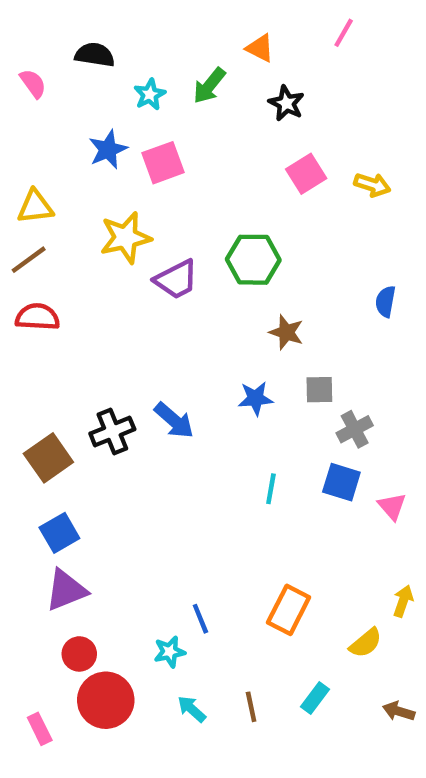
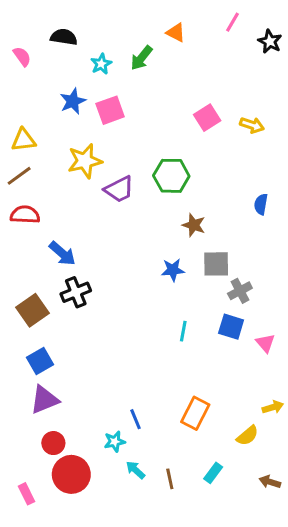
black star: (286, 103) -> (270, 42), moved
gray square: (319, 390) -> (216, 264), size x1.4
blue arrow: (174, 420) -> (62, 253), moved
yellow arrow: (403, 601) -> (273, 407), turned 54
cyan arrow: (192, 709) -> (135, 470), moved

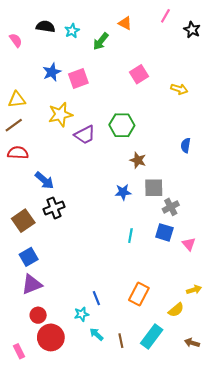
cyan star: (101, 64) -> (72, 31), moved
pink square: (207, 118) -> (139, 74), moved
cyan rectangle: (213, 473) -> (152, 336), size x1.6

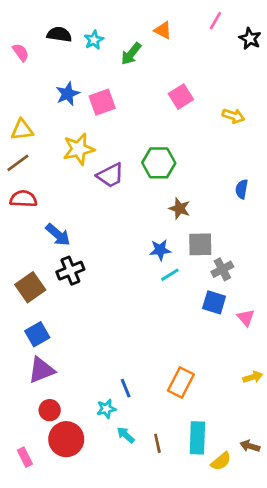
cyan line: (130, 236) -> (170, 275), moved, turned 48
yellow semicircle: (176, 310) -> (221, 461), moved
cyan rectangle: (152, 336) -> (197, 438), turned -35

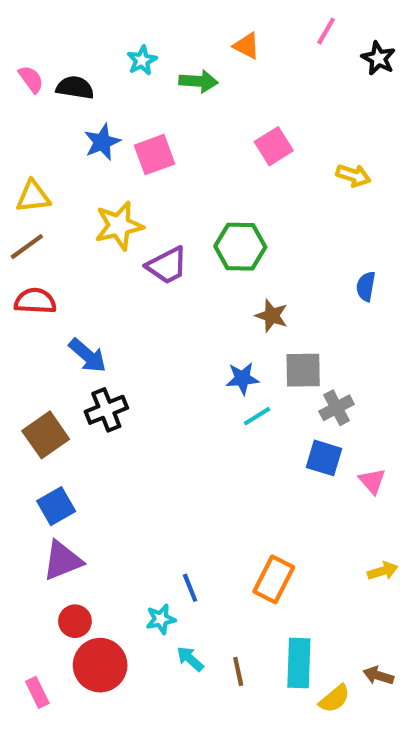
black semicircle: (59, 34) -> (75, 88), moved
green arrow: (131, 54) -> (198, 81), turned -125

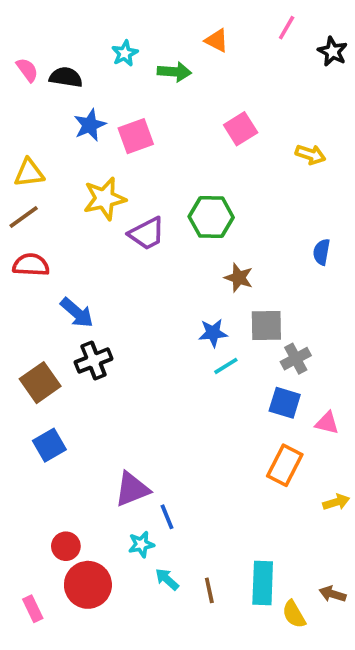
pink triangle: (372, 481) -> (327, 423), turned -35
purple triangle: (62, 561) -> (132, 489), moved
orange rectangle: (274, 579) -> (285, 465), moved
yellow semicircle: (334, 699) -> (294, 614), turned 100

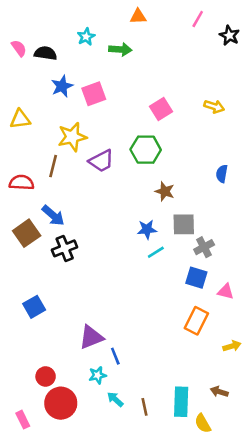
orange triangle: (217, 40) -> (138, 16), moved, turned -30
pink square: (241, 129) -> (161, 109), moved
brown line: (24, 217) -> (53, 166), moved, turned -40
brown square: (40, 383) -> (27, 233), moved
brown arrow: (333, 594) -> (219, 392), moved

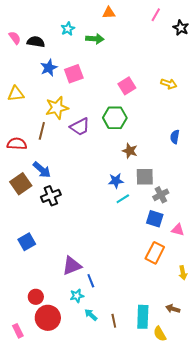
yellow arrow: (232, 346) -> (183, 273), turned 96

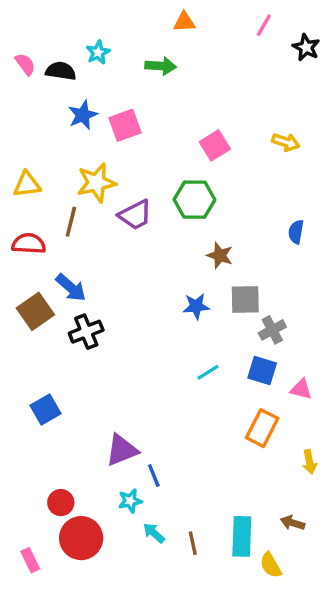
cyan star: (68, 29) -> (98, 52), moved
yellow triangle: (16, 94) -> (27, 184), moved
cyan line: (123, 199) -> (208, 372), moved

